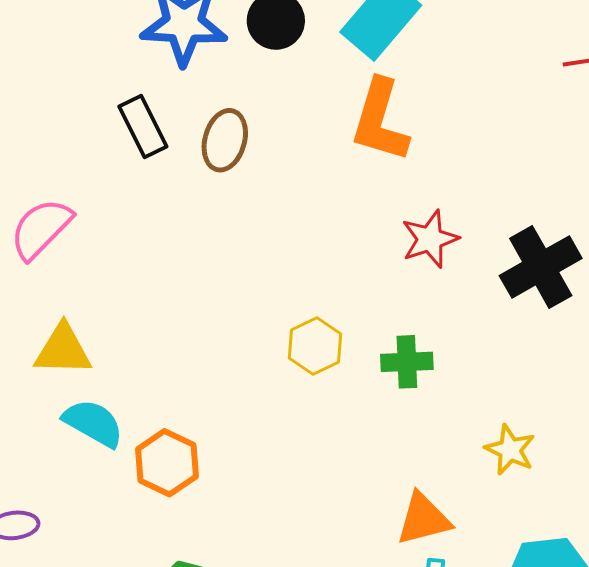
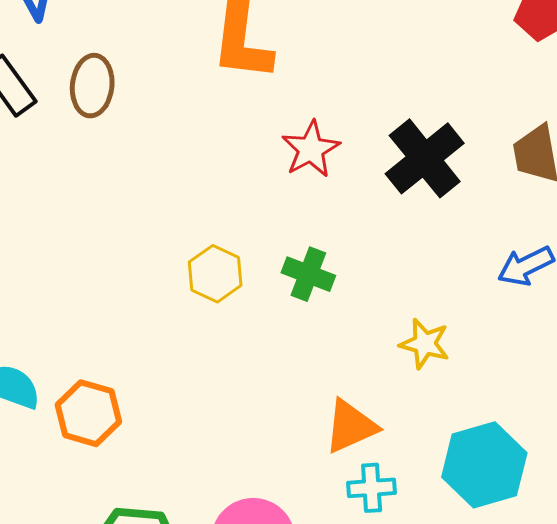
green cross: (407, 362) -> (308, 274), turned 33

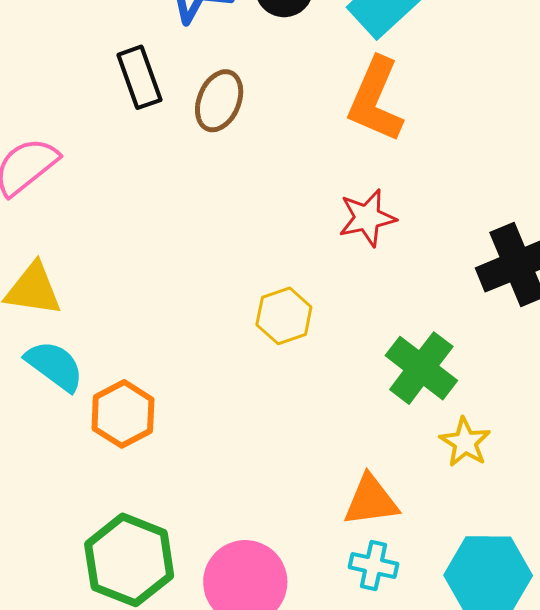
red star: (311, 149) -> (367, 218), moved
green cross: (308, 274) -> (421, 368), moved, size x1.4

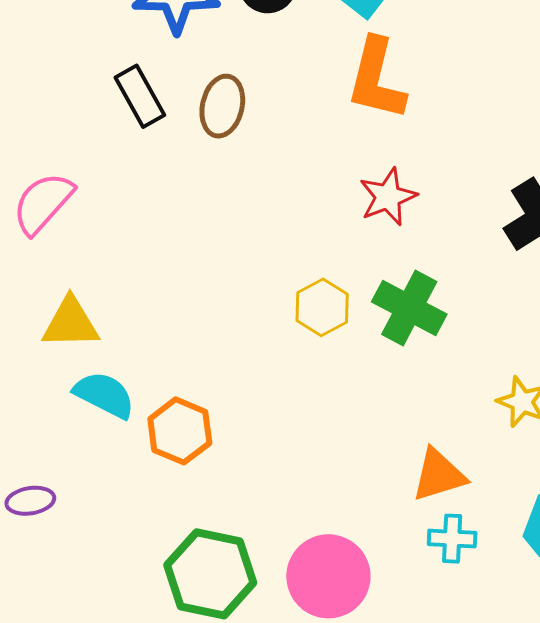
green cross: (421, 368) -> (409, 308), moved

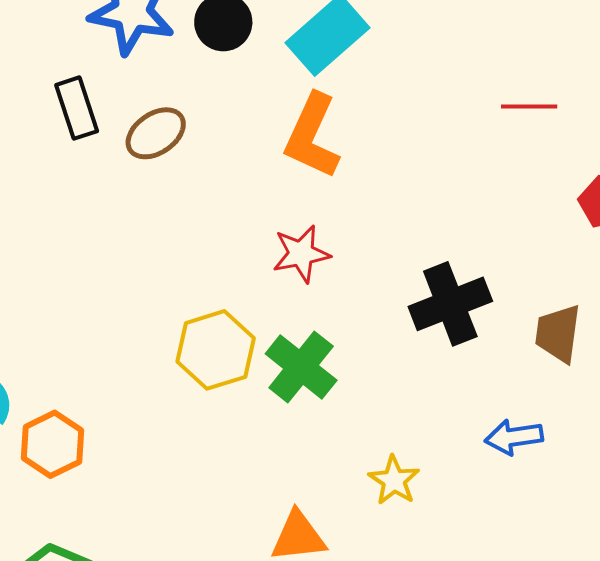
brown ellipse: (222, 106) -> (156, 133), turned 32
yellow hexagon: (322, 307) -> (216, 350), size x1.4

